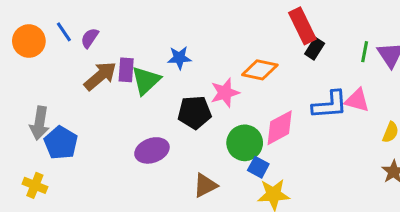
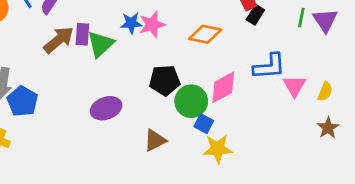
pink star: (225, 93) -> (152, 25), moved
pink triangle: (357, 100) -> (294, 86), moved, turned 45
black pentagon: (195, 112) -> (165, 80), moved

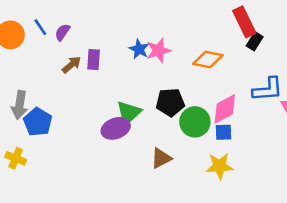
blue star: (131, 23) -> (139, 49), turned 30
brown arrow: (59, 40) -> (72, 65), size x0.7
green triangle: (100, 44) -> (129, 113), moved
blue square: (204, 124) -> (223, 132), moved, turned -30

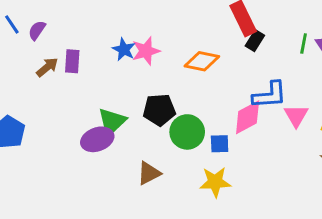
pink diamond: (225, 109) -> (248, 117), moved

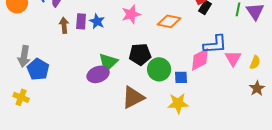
blue star: (124, 49) -> (97, 21), moved
brown arrow: (47, 67) -> (64, 25), turned -56
brown triangle: (149, 173) -> (133, 97), size x1.4

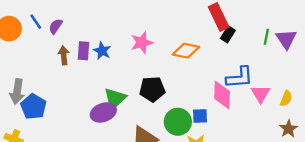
pink diamond: (200, 59) -> (222, 95), turned -60
green circle: (159, 69) -> (178, 122), moved

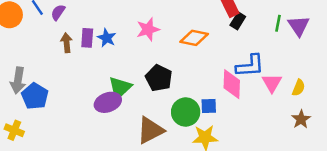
black pentagon: (152, 89) -> (159, 78), turned 30

